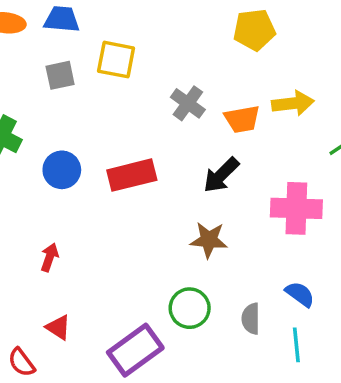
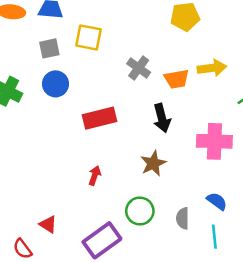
blue circle: (62, 170) -> (56, 84), moved
black arrow: (221, 175) -> (162, 118), turned -60
brown star: (209, 240) -> (153, 163), turned -30
red arrow: (50, 257) -> (95, 176), moved

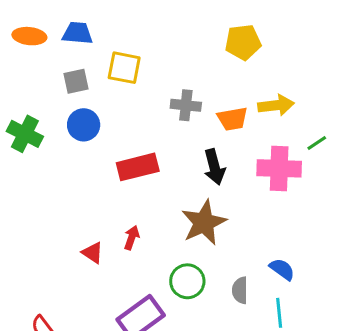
gray cross: (139, 68) -> (186, 105), turned -30
pink cross: (214, 141) -> (279, 168), moved
brown star: (153, 163) -> (204, 223), size x1.4
red triangle: (48, 224) -> (93, 253), moved

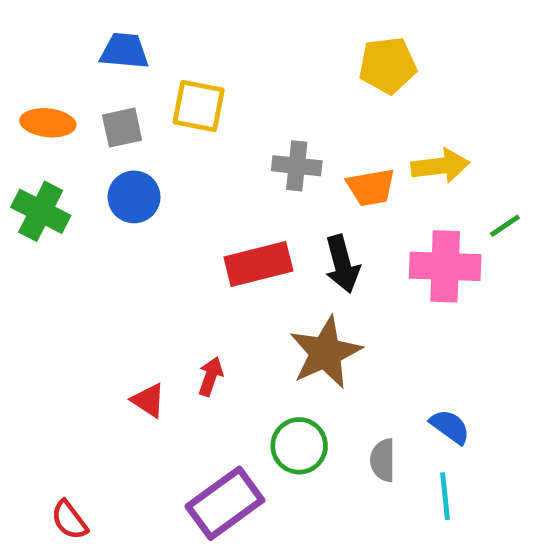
orange ellipse: (29, 36) -> (48, 123), moved
red rectangle: (138, 167) -> (258, 264), moved

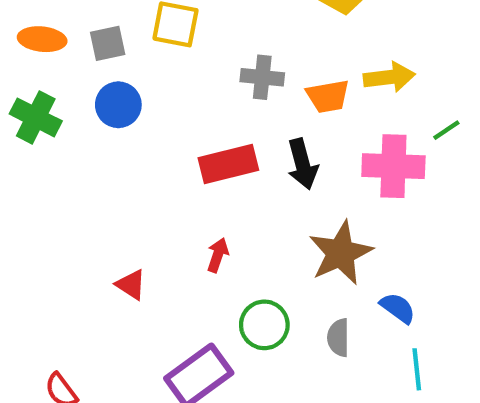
brown star: (325, 352) -> (341, 253), moved
red arrow: (211, 376) -> (218, 255), moved
cyan line: (445, 496) -> (417, 369), moved

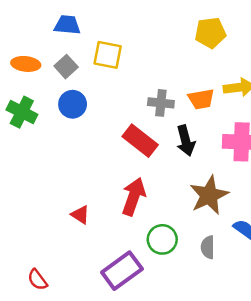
gray square: (108, 43) -> (66, 67), turned -30
gray cross: (262, 77) -> (161, 103), moved
red rectangle: (228, 164) -> (140, 141), turned 52
red arrow: (218, 255) -> (134, 197), size x1.8

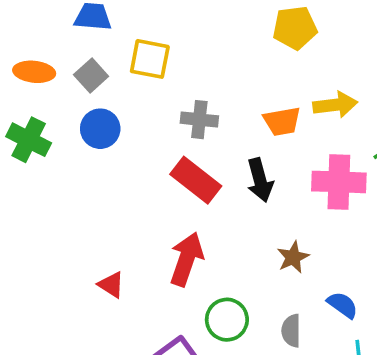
gray cross: (161, 103) -> (199, 120), moved
brown star: (209, 195) -> (293, 257), size x0.6

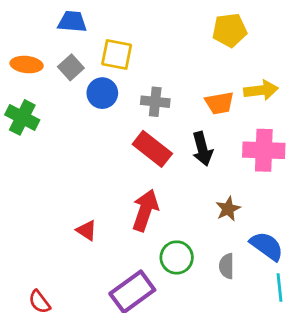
blue circle: (100, 129) -> (102, 93), moved
blue semicircle: (343, 305) -> (267, 246), size x1.4

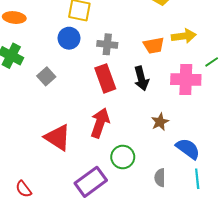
gray square: (71, 67) -> (46, 76), moved
red rectangle: (152, 149) -> (105, 78), turned 32
red triangle: (87, 230) -> (58, 137), size x1.8
gray semicircle: (227, 266) -> (160, 178), moved

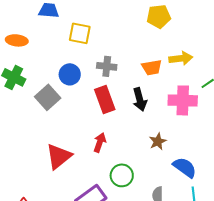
blue circle: (69, 38) -> (70, 74), moved
gray square: (46, 76) -> (48, 97), size x1.4
red arrow: (100, 123) -> (100, 142), size x0.7
red triangle: (58, 137) -> (59, 156), turned 48

